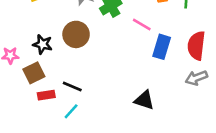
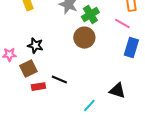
pink line: (142, 24) -> (122, 24), moved
brown circle: (76, 34) -> (84, 38), moved
cyan line: (71, 111) -> (89, 106), moved

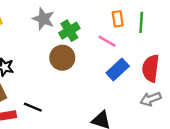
blue rectangle: (131, 48) -> (118, 69), turned 30

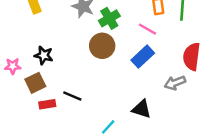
blue rectangle: (118, 69) -> (143, 57), moved
gray arrow: (151, 99) -> (175, 83), moved

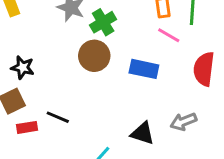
pink line: (147, 29) -> (169, 35), moved
blue rectangle: (143, 57) -> (144, 69), turned 55
gray arrow: (175, 83) -> (183, 122), moved

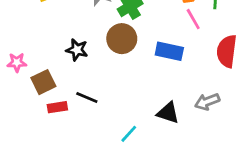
pink line: (169, 35) -> (193, 19), turned 30
black star: (23, 67) -> (77, 50), moved

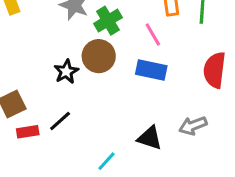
pink line: (193, 19) -> (153, 34), moved
black star: (77, 50) -> (66, 72), moved, turned 30
black line: (87, 97) -> (60, 121), turned -65

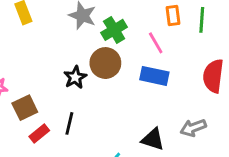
black line: (60, 121) -> (69, 123), turned -35
red rectangle: (28, 132) -> (39, 134), turned -30

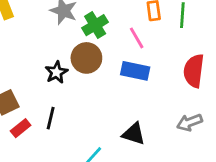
gray arrow: (193, 128) -> (190, 122), moved

